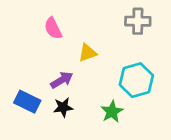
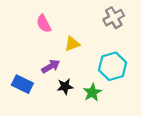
gray cross: (138, 21) -> (114, 18), turned -30
black star: (63, 107) -> (65, 86), moved

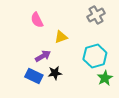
blue rectangle: (22, 84) -> (34, 76), moved
green star: (92, 92) -> (105, 78), moved

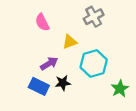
gray cross: (96, 15) -> (94, 17), moved
cyan hexagon: (95, 56) -> (94, 63), moved

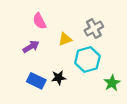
gray cross: (94, 17) -> (94, 29), moved
purple arrow: (49, 63) -> (31, 47), moved

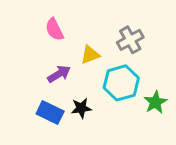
purple arrow: (31, 47) -> (59, 74), moved
green star: (112, 83) -> (155, 102), moved

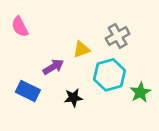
pink semicircle: (54, 29) -> (20, 27), moved
blue rectangle: (50, 113) -> (28, 91), moved

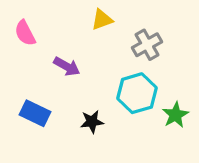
yellow triangle: (81, 49) -> (102, 20), moved
purple arrow: (53, 67) -> (67, 66), moved, turned 60

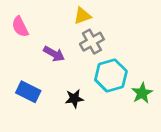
gray cross: (147, 45) -> (92, 42), moved

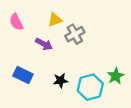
yellow triangle: (82, 16) -> (55, 20), moved
cyan hexagon: (111, 75) -> (90, 87), moved

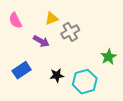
blue rectangle: (23, 75) -> (22, 70), turned -60
green star: (116, 76) -> (109, 57), moved

